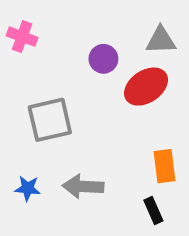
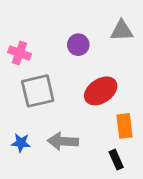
pink cross: (22, 37) -> (19, 53), moved
red ellipse: (146, 87) -> (101, 91), moved

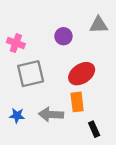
orange rectangle: (125, 126) -> (77, 102), moved

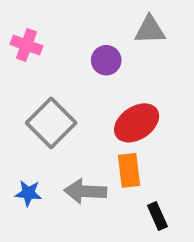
gray triangle: (99, 25) -> (150, 30), moved
pink cross: (16, 43) -> (26, 45), moved
gray square: (31, 74) -> (51, 123), turned -32

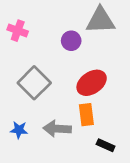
gray triangle: (150, 30) -> (100, 20), size x1.4
black rectangle: (157, 216) -> (106, 145), turned -42

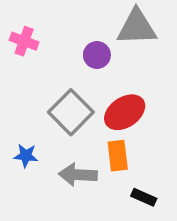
gray square: (34, 83) -> (71, 112), moved
blue star: (19, 130) -> (26, 156), moved

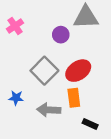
pink cross: (24, 41) -> (15, 26), turned 35

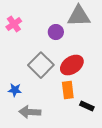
gray arrow: (49, 110) -> (30, 112), moved
black rectangle: (90, 124) -> (87, 106), moved

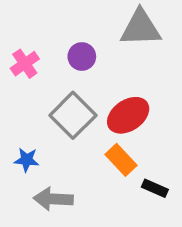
pink cross: (14, 24) -> (25, 64), moved
purple circle: (56, 32) -> (82, 57), moved
orange rectangle: (68, 90) -> (121, 160), turned -36

